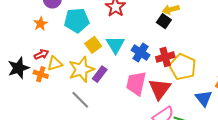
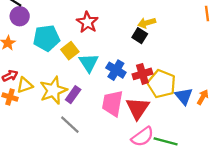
yellow square: (93, 45) -> (70, 51), moved
blue triangle: (204, 98) -> (184, 96), moved
gray line: (80, 100) -> (70, 125), moved

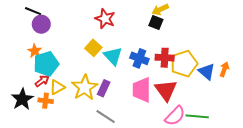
cyan pentagon: (46, 38) -> (46, 64), moved
red cross: (142, 74) -> (165, 58), turned 30
yellow pentagon: (162, 84) -> (184, 64), turned -30

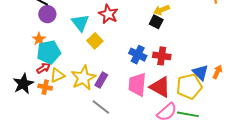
cyan triangle: (113, 56) -> (80, 23), moved
yellow pentagon: (184, 64) -> (189, 86), moved
red triangle: (166, 90) -> (160, 87), turned -30

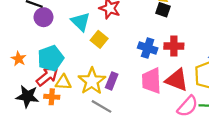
orange star: (39, 39) -> (19, 59), moved
red arrow: (43, 68) -> (47, 76), size x1.5
yellow triangle: (57, 75) -> (63, 82), turned 35
black star: (23, 84) -> (27, 96), turned -30
gray line: (101, 107) -> (101, 106), moved

